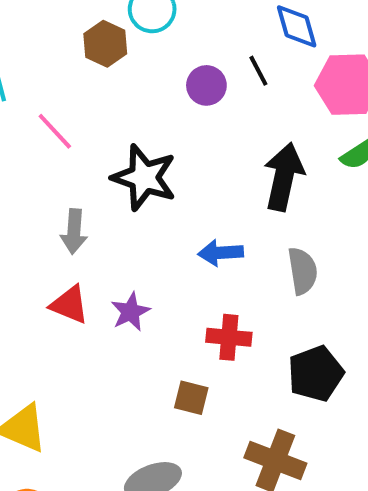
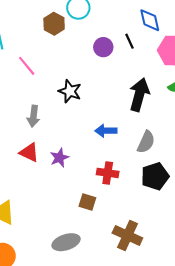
black star: (144, 178) -> (70, 91), size x0.7
gray semicircle: (303, 271) -> (146, 142), turned 30
black pentagon: (316, 374) -> (155, 176), moved

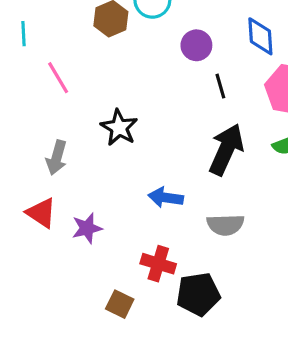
black line: (129, 41) -> (220, 86), moved
purple circle: (103, 47) -> (196, 45), moved
gray semicircle: (146, 142) -> (225, 225), turned 55
black pentagon: (155, 176) -> (198, 294), moved

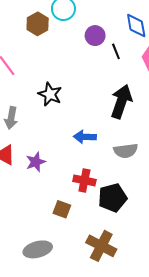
black line: (220, 86) -> (116, 51), moved

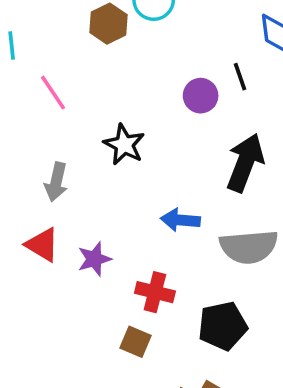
purple circle: (95, 36) -> (201, 96), moved
gray semicircle: (126, 151) -> (249, 247), size x1.4
red cross: (84, 180) -> (155, 292), moved

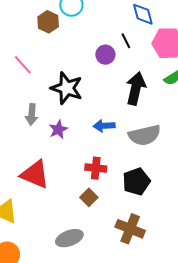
black star: (124, 145) -> (67, 88), size x1.4
red triangle: (42, 245) -> (35, 174), moved, size x1.5
purple star: (94, 259) -> (58, 129), moved
brown square: (136, 342) -> (89, 197), turned 30

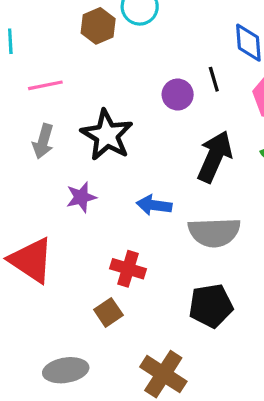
pink line: (23, 65) -> (45, 85), turned -70
gray arrow: (32, 114) -> (43, 141), moved
black pentagon: (136, 182) -> (211, 306), moved

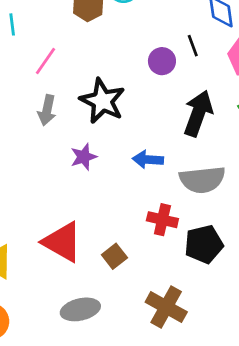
pink line: (45, 85) -> (46, 61), turned -40
red triangle: (31, 260) -> (62, 242), moved
red cross: (128, 269) -> (162, 220), moved

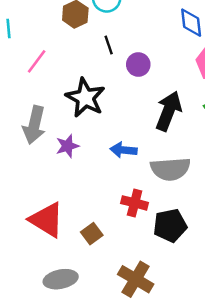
black line: (193, 46) -> (109, 45), moved
gray arrow: (47, 110) -> (34, 125), moved, size x1.4

